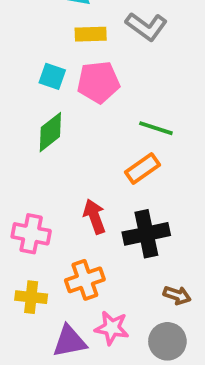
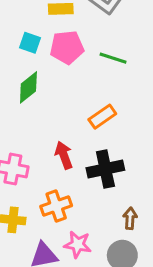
green line: (156, 128) -> (113, 58), moved
brown arrow: (177, 295) -> (130, 218), turned -105

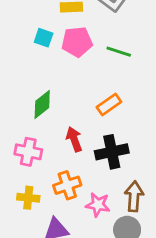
green diamond: (28, 87) -> (42, 104), moved
brown arrow: (130, 218) -> (134, 196), size x1.5
pink star: (78, 244) -> (98, 205), moved

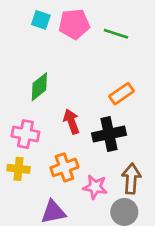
orange rectangle: (109, 104) -> (122, 94), moved
yellow cross: (28, 198) -> (18, 169), moved

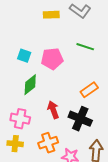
cyan square: (41, 20) -> (24, 56), moved
pink pentagon: (74, 24) -> (52, 59), moved
black cross: (109, 134) -> (80, 119), turned 35

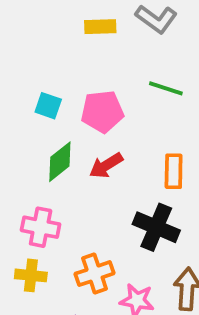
orange rectangle: (89, 90) -> (174, 171), turned -54
red arrow: (53, 110) -> (106, 166), moved, turned -102

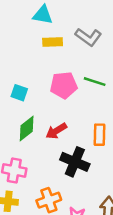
pink pentagon: (102, 111) -> (64, 85), moved
black cross: (156, 227) -> (75, 162), moved

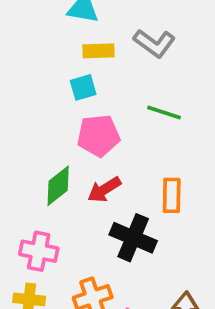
pink pentagon: (64, 85) -> (98, 136), moved
cyan square: (19, 93) -> (83, 87), moved, turned -35

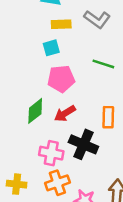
pink cross: (39, 251) -> (51, 153), moved

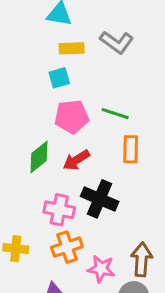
green line: (103, 64) -> (115, 114), moved
orange rectangle: (108, 117) -> (131, 149), moved

